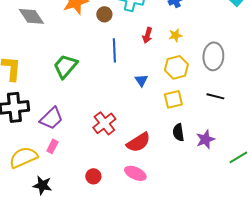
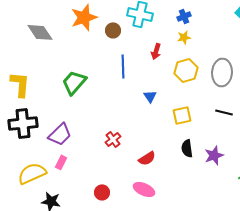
yellow star: (175, 35) -> (184, 37), moved
yellow hexagon: (176, 67) -> (186, 70), moved
red cross: (104, 123) -> (113, 139), size x0.7
red semicircle: (138, 142) -> (147, 158), size x0.7

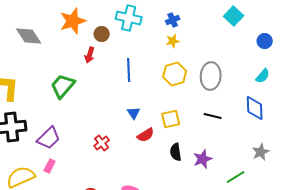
red arrow: (156, 51) -> (90, 55), moved
blue line: (123, 66) -> (129, 70), moved
blue triangle: (150, 96) -> (134, 113), moved
red semicircle: (147, 158) -> (146, 135), moved

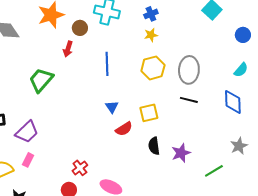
black line: (213, 116) -> (189, 100), moved
red cross: (102, 143) -> (80, 168), moved

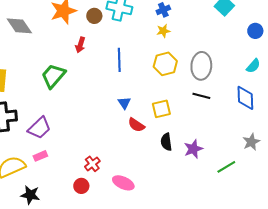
brown circle: (80, 28) -> (94, 16), moved
red semicircle: (124, 129) -> (136, 125), turned 66
pink rectangle: (28, 160) -> (40, 156), turned 40

